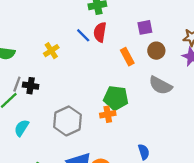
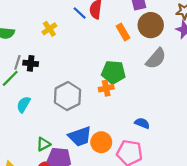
brown circle: (156, 51) -> (151, 25), size x1.5
gray semicircle: (160, 85) -> (156, 59), turned -75
blue semicircle: (144, 152) -> (142, 123), turned -48

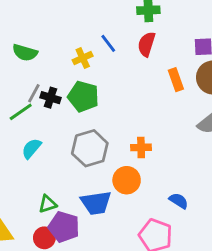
blue line: (80, 13) -> (108, 43), moved
green pentagon: (113, 72) -> (83, 96), moved
orange circle: (101, 142) -> (127, 180), moved

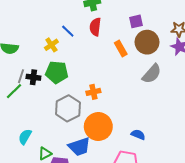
orange cross: (141, 147) -> (93, 92), moved
cyan semicircle: (31, 148) -> (25, 137), moved
orange circle: (127, 180) -> (98, 127), size x1.4

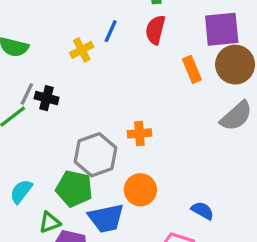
purple square: (136, 21) -> (222, 29), size x1.6
blue line: (68, 31) -> (111, 31), turned 64
green pentagon: (57, 72) -> (74, 189), moved
orange circle: (98, 127) -> (140, 190), size x0.7

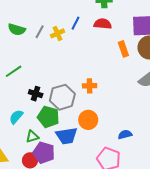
red semicircle: (155, 30) -> (103, 24), turned 78
gray line: (27, 94) -> (40, 32), moved
black cross: (47, 98) -> (36, 94), moved
blue semicircle: (202, 211) -> (125, 135), turned -48

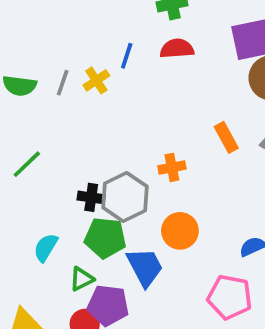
orange rectangle: (123, 49) -> (226, 137), moved
black cross: (36, 94) -> (91, 197), moved
blue trapezoid: (67, 136) -> (145, 267), turned -100

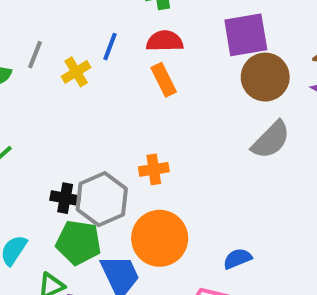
gray line: (63, 83) -> (35, 55), moved
orange rectangle: (226, 137) -> (164, 80), moved
orange circle: (180, 231) -> (160, 238), size x1.4

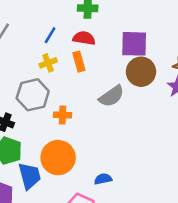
yellow cross: (76, 72) -> (48, 63), moved
gray semicircle: (271, 140) -> (111, 96), moved
gray hexagon: (102, 199) -> (33, 95), moved

